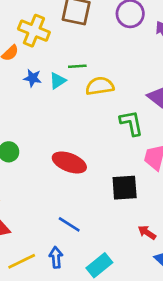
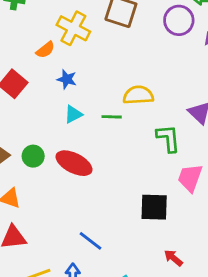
green line: (77, 66) -> (112, 117), moved
cyan triangle: (58, 81) -> (73, 114), moved
red ellipse: (69, 162) -> (74, 163), moved

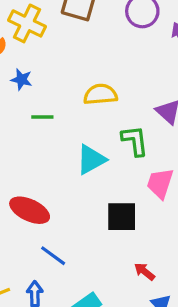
cyan triangle: (73, 114) -> (91, 160), moved, size x1.5
green line: (112, 117) -> (42, 117), moved
red ellipse: (74, 163) -> (30, 210), moved

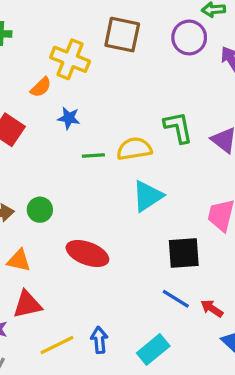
yellow semicircle: (100, 94) -> (134, 149), moved
green L-shape: (135, 141) -> (178, 127), moved
blue line: (53, 256) -> (176, 299), moved

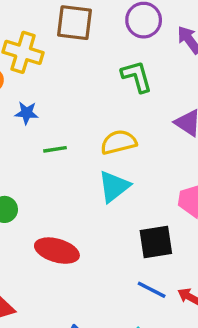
green L-shape: (178, 127) -> (137, 76), moved
yellow semicircle: (134, 149) -> (119, 142), moved

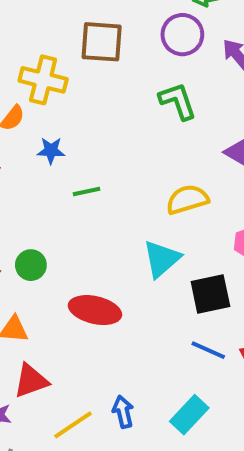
yellow semicircle: (119, 142) -> (187, 199), moved
cyan triangle: (114, 187) -> (162, 259), moved

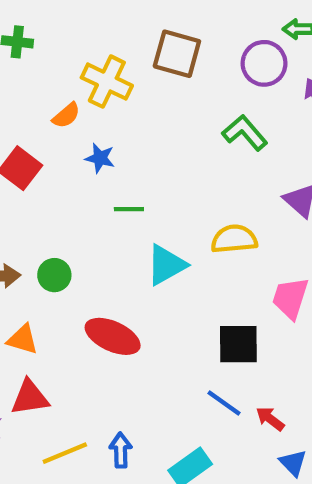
green L-shape: (178, 101) -> (245, 133), turned -33
cyan triangle: (162, 259) -> (166, 265), moved

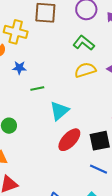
yellow semicircle: (234, 239) -> (85, 70), moved
red ellipse: (113, 336) -> (69, 140), moved, turned -60

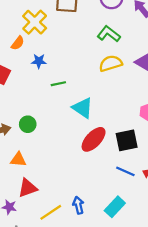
yellow cross: (16, 32) -> (35, 22), turned 30
cyan triangle: (59, 111) -> (83, 108), turned -45

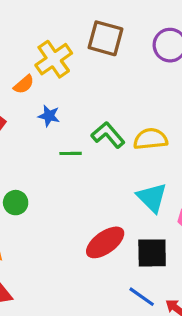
green L-shape: (109, 34) -> (108, 135), moved
cyan triangle: (83, 108) -> (152, 198), moved

